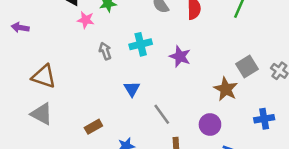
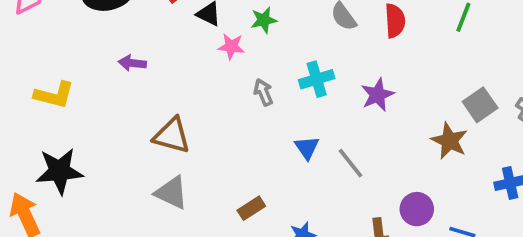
purple star: (180, 56) -> (377, 95), turned 30
gray line: (162, 114) -> (350, 163), moved
purple circle: (210, 124) -> (417, 209), moved

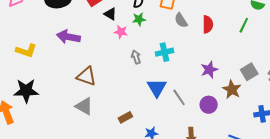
purple arrow: (132, 63) -> (68, 37), size x1.6
purple star: (377, 95) -> (209, 70), moved
blue triangle: (307, 148) -> (157, 88), size x1.5
purple circle: (417, 209) -> (209, 105), moved

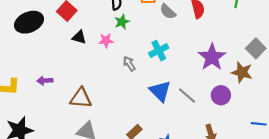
black triangle: (110, 14) -> (79, 37), moved
purple arrow: (68, 37) -> (45, 81), moved, size x0.6
purple star: (209, 70) -> (212, 57), size x1.4

